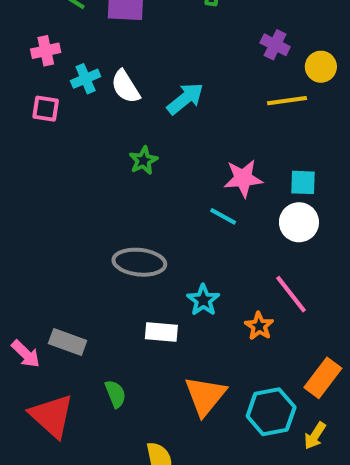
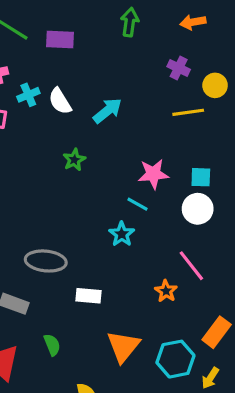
gray ellipse: (139, 262) -> (46, 261), moved
cyan star: (203, 300) -> (122, 234), moved

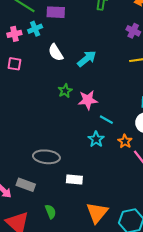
cyan cross: (28, 95) -> (35, 29), moved
pink star: (153, 174) -> (88, 100), moved
orange star: (166, 291) -> (125, 141), moved

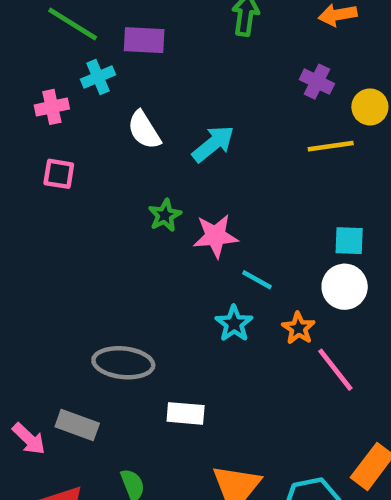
pink cross: (14, 34) -> (52, 107), moved
pink square: (14, 64) -> (59, 174), moved

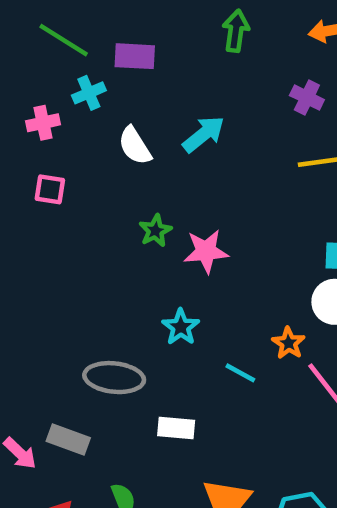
cyan arrow: (213, 144) -> (204, 134), moved
cyan line: (257, 280) -> (240, 373), moved
cyan star: (234, 324) -> (181, 327), moved

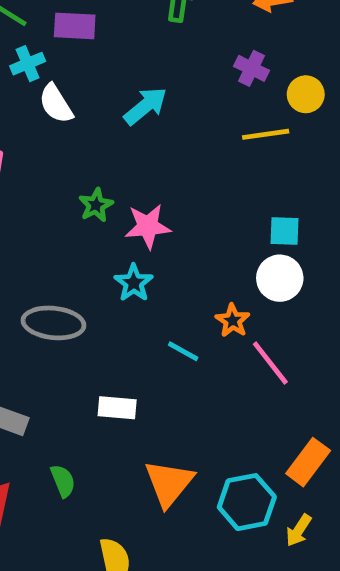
white semicircle: (135, 146) -> (56, 104), moved
cyan star: (181, 327) -> (134, 283), moved
gray ellipse: (114, 378) -> (53, 323), moved

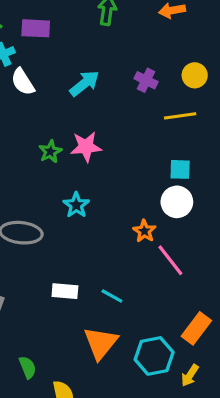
purple cross: (251, 68) -> (146, 80), moved
yellow line: (266, 134) -> (180, 116), moved
pink star: (148, 226) -> (86, 147), moved
cyan line: (183, 351) -> (112, 296), moved
green semicircle: (63, 481) -> (28, 367), moved

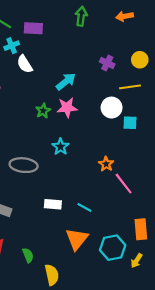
cyan arrow: (84, 83) -> (66, 81), moved
white circle: (177, 202) -> (112, 108), moved
orange rectangle: (196, 328) -> (141, 229), turned -42

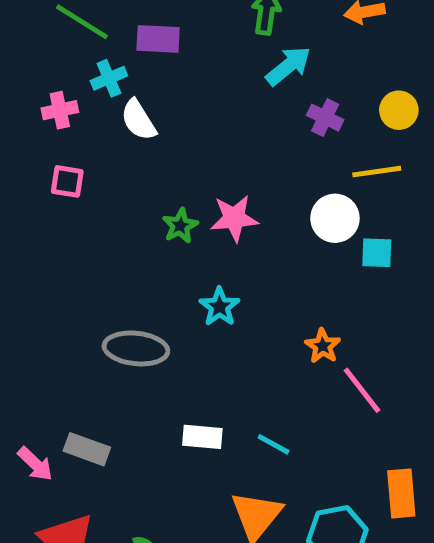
cyan arrow: (66, 81) -> (288, 66), moved

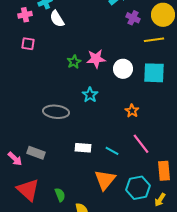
yellow circle: (399, 110) -> (163, 15), size x1.5
white circle: (335, 218) -> (123, 69), moved
cyan square: (377, 253) -> (154, 73), size x1.6
pink line: (362, 390) -> (141, 144), moved

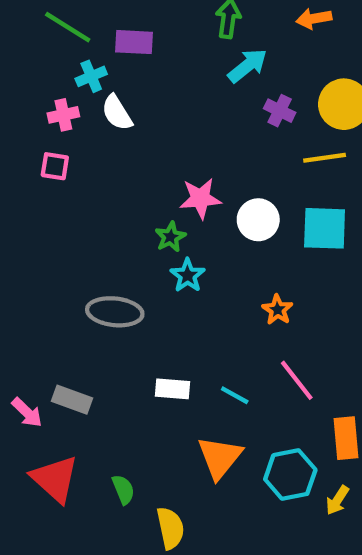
pink cross: (25, 15) -> (63, 115), moved
green star: (74, 62) -> (170, 237), moved

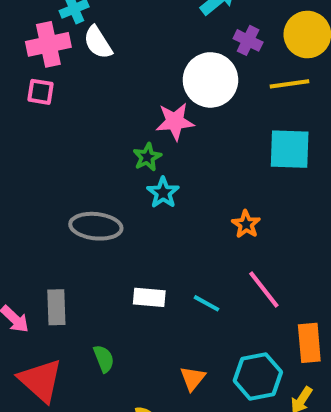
pink cross: (63, 115) -> (48, 44), size x1.5
white circle: (258, 220) -> (210, 80), moved, size x1.4
gray rectangle: (72, 400) -> (56, 307), turned 68
orange triangle: (220, 457) -> (193, 378), moved, size x0.6
green semicircle: (123, 490) -> (104, 359), moved

